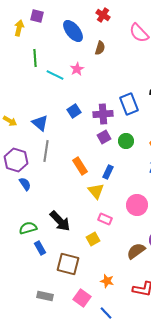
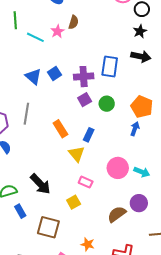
brown semicircle: (100, 48) -> (74, 22), moved
blue rectangle: (129, 104) -> (110, 66), turned 30
blue triangle: (40, 123) -> (33, 77), moved

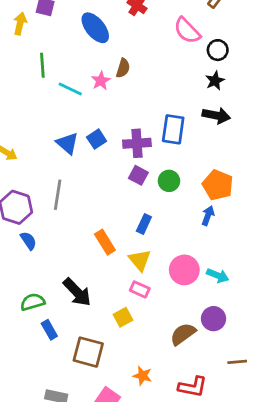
purple square: (85, 100) -> (138, 175), turned -32
orange rectangle: (60, 129) -> (105, 242), moved
yellow triangle: (77, 154) -> (140, 260), moved

